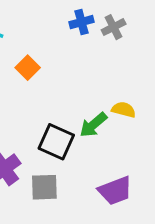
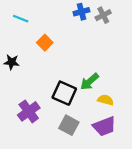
yellow semicircle: (124, 110) -> (106, 100), moved
gray square: (44, 187) -> (69, 125), moved, turned 30

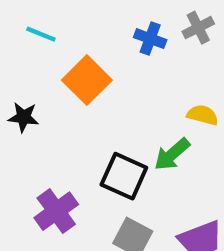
blue cross: (81, 12) -> (150, 39), moved, turned 35
orange square: (45, 43) -> (87, 80), size x1.5
yellow semicircle: (106, 100) -> (203, 115), moved

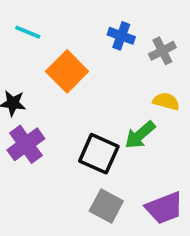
gray cross: (198, 28) -> (162, 51), moved
purple cross: (56, 211) -> (26, 144), moved

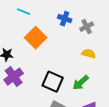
cyan line: (28, 32) -> (24, 12), moved
green arrow: (140, 135) -> (81, 83), moved

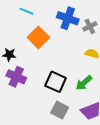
blue cross: (65, 19) -> (68, 18), size x1.5
purple cross: (14, 77) -> (16, 77), turned -30

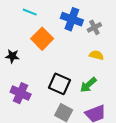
purple cross: (16, 77) -> (21, 93), moved

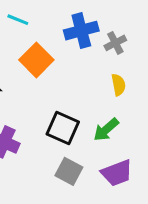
blue cross: (72, 19) -> (81, 31), turned -35
yellow semicircle: (96, 55) -> (118, 85), turned 64

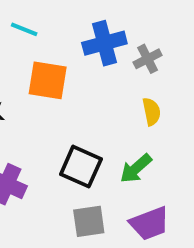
orange square: (36, 60) -> (48, 80), turned -36
gray square: (69, 171) -> (89, 221), turned -36

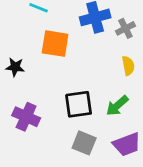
black square: (81, 167) -> (79, 104), turned -32
gray square: (89, 221) -> (84, 143), turned 30

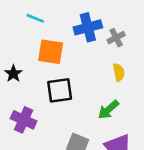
black star: (15, 67) -> (13, 74), turned 30
black square: (79, 104) -> (60, 90), moved

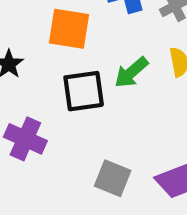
green arrow: (108, 110) -> (131, 72), moved

